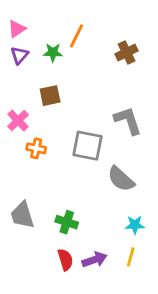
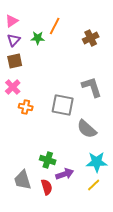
brown square: (50, 96) -> (15, 61), moved
gray trapezoid: (22, 215) -> (23, 180), moved
cyan star: (135, 225) -> (97, 162), size x1.5
yellow line: (131, 257) -> (94, 185), turned 32
purple arrow: (95, 260) -> (65, 174), moved

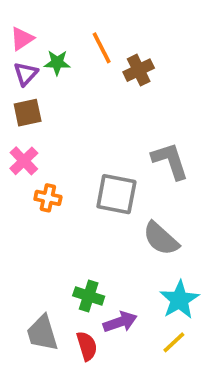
orange line: (55, 26) -> (102, 48), turned -54
green star: (38, 38) -> (57, 63), moved
brown cross: (91, 38) -> (139, 70), moved
cyan star: (97, 162) -> (179, 300), turned -30

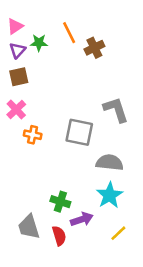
gray semicircle: (161, 239) -> (110, 163), turned 144
cyan star: (179, 300) -> (110, 195), moved

